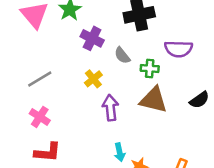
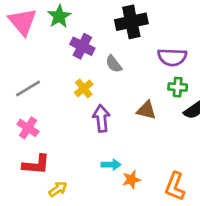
green cross: (150, 68) -> (178, 87), moved
brown triangle: (154, 100) -> (146, 110), size x0.7
cyan arrow: (120, 152) -> (111, 165), turned -78

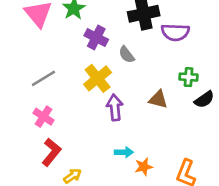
purple semicircle: (172, 57) -> (175, 32), moved
yellow cross: (84, 88) -> (98, 78), size x1.5
red L-shape: (36, 165) -> (51, 152), turned -56

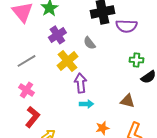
purple cross: (96, 38) -> (57, 35), moved, turned 30
brown triangle: (158, 99) -> (127, 101), moved
cyan arrow: (124, 152) -> (86, 104), moved

